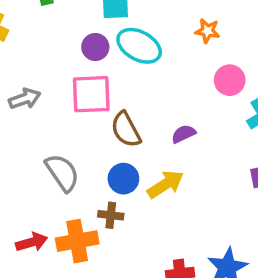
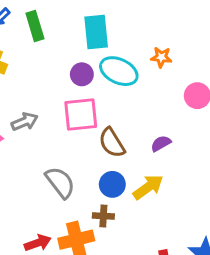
orange star: (208, 31) -> (161, 57), moved

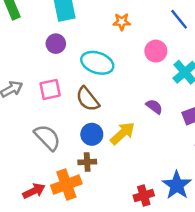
cyan ellipse: (119, 71) -> (97, 63), moved
pink square: (81, 115) -> (50, 89), moved, size x0.7
purple semicircle: (161, 143) -> (154, 107), moved, turned 72

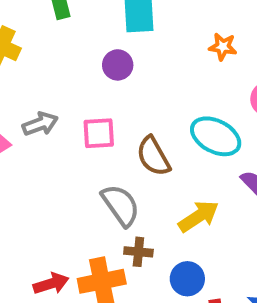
cyan ellipse: (97, 63) -> (216, 136), moved
blue circle: (92, 134) -> (187, 279), moved
gray semicircle: (47, 137) -> (121, 205), moved

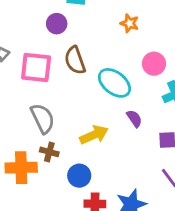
pink square: (99, 133) -> (36, 68), size x1.4
brown semicircle: (153, 156) -> (75, 60), moved

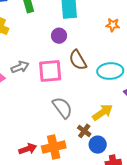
cyan ellipse: (114, 83) -> (110, 71), turned -30
brown cross: (49, 152) -> (84, 131), moved, turned 32

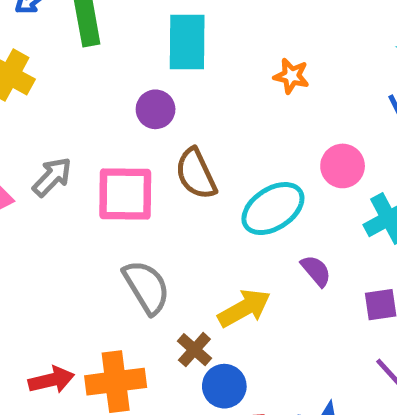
orange star: (113, 25) -> (291, 76), moved
gray arrow: (20, 67) -> (52, 177), turned -30
cyan ellipse: (110, 71) -> (273, 209), turned -35

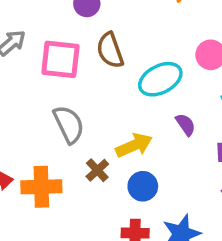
blue circle: (224, 386) -> (143, 186), moved

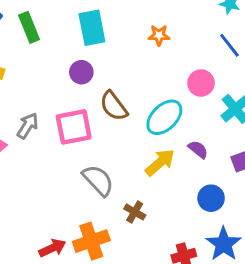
yellow arrow: (134, 145) -> (160, 162), moved
blue circle: (143, 186) -> (211, 198), moved

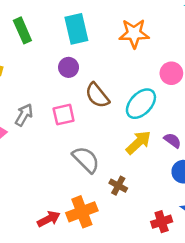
orange star: (159, 35) -> (134, 33), size x1.6
pink square: (74, 127) -> (64, 115), size x0.7
purple semicircle: (198, 149) -> (173, 140), moved

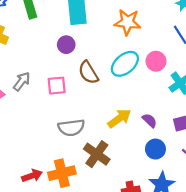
cyan ellipse: (141, 104) -> (125, 64), moved
gray semicircle: (86, 160) -> (71, 128), turned 120
brown cross: (118, 186) -> (97, 154), size x1.6

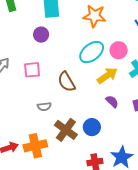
brown semicircle: (88, 73) -> (66, 82), moved
yellow arrow: (119, 118) -> (107, 76), moved
gray semicircle: (71, 128) -> (44, 106), size x0.6
blue circle: (155, 149) -> (92, 127), moved

